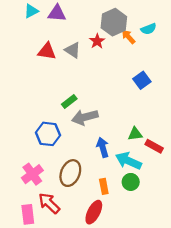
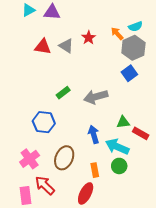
gray hexagon: (114, 22) -> (133, 48), moved
gray arrow: (85, 117) -> (96, 97), moved

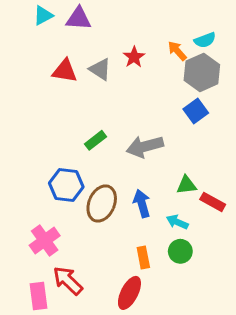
cyan arrow: (117, 147) -> (177, 222), size x0.6
brown ellipse: (64, 158) -> (102, 204), moved

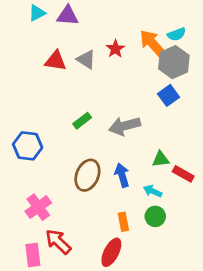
orange arrow: (177, 51) -> (153, 44), size x1.6
blue hexagon: (66, 185) -> (28, 146), moved

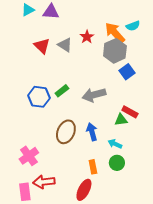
red triangle: (56, 61) -> (42, 46), turned 36
gray hexagon: (174, 62) -> (115, 51), moved
blue hexagon: (28, 146) -> (39, 97), moved
red rectangle: (183, 174) -> (130, 112), moved
red arrow: (58, 242) -> (44, 182), turned -50

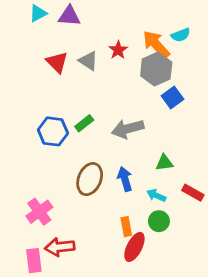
red rectangle: (130, 112) -> (193, 193), moved
red ellipse: (84, 190) -> (134, 247), moved

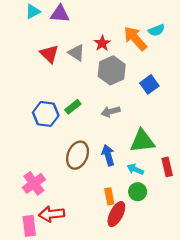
gray hexagon: (156, 69) -> (112, 70), moved
gray arrow: (128, 129) -> (111, 112), size x0.7
green triangle: (164, 163) -> (142, 141), size x1.6
red rectangle: (193, 193) -> (167, 167), turned 48

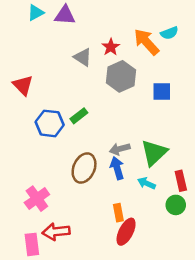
red triangle: (49, 54) -> (23, 85), moved
blue square: (149, 84) -> (162, 92), turned 36
gray arrow: (111, 112) -> (120, 149), moved
green triangle: (142, 141) -> (154, 153), turned -36
green circle: (138, 192) -> (176, 205), moved

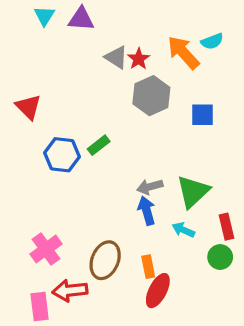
cyan triangle: (36, 13) -> (44, 16), turned -30
gray triangle: (83, 57) -> (116, 57), moved
brown ellipse: (84, 168) -> (105, 260), moved

